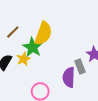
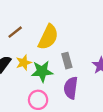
green star: (33, 47) -> (42, 71), moved, turned 30
gray rectangle: (80, 66) -> (67, 61), moved

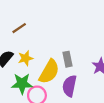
yellow semicircle: (48, 37) -> (49, 72), moved
green star: (42, 71) -> (22, 84), moved

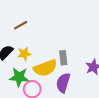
yellow semicircle: (49, 72) -> (45, 68), turned 35

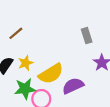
gray rectangle: (63, 58) -> (87, 36), moved
purple semicircle: (63, 83) -> (73, 86), turned 60

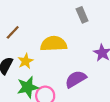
gray rectangle: (87, 36) -> (82, 15), moved
yellow semicircle: (51, 74) -> (54, 44), moved, turned -145

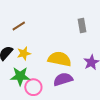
yellow semicircle: (54, 44) -> (60, 59), moved

